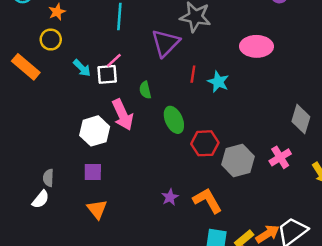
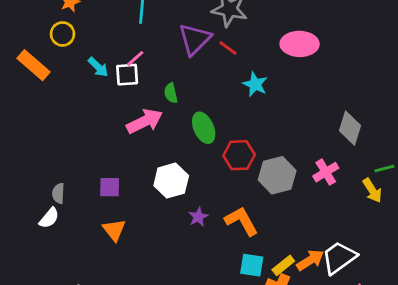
red line: (193, 74) -> (228, 48), moved, turned -63
pink arrow: (123, 115) -> (145, 121), turned -92
white hexagon: (95, 131) -> (171, 181), moved

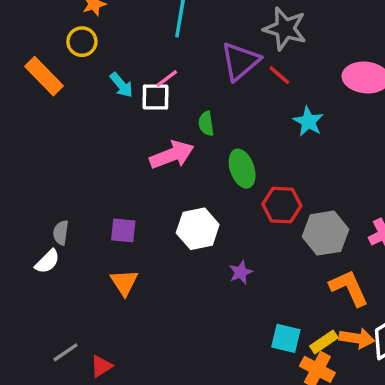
purple star: (198, 217) -> (241, 272), moved
orange L-shape: (241, 221) -> (349, 288), moved
orange arrow: (310, 260) -> (357, 338), turned 36

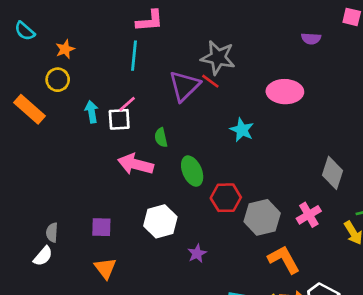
red line: (279, 75) -> (210, 81), moved
cyan arrow: (121, 85) -> (91, 112), turned -145
pink arrow: (172, 155) -> (136, 164), turned -140

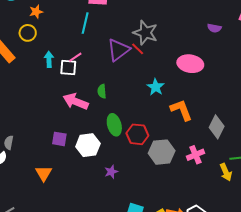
green semicircle: (161, 137) -> (102, 91), moved
green ellipse: (192, 171) -> (114, 125), moved
purple square: (101, 227) -> (59, 139), moved
orange L-shape: (284, 259) -> (181, 110), moved

